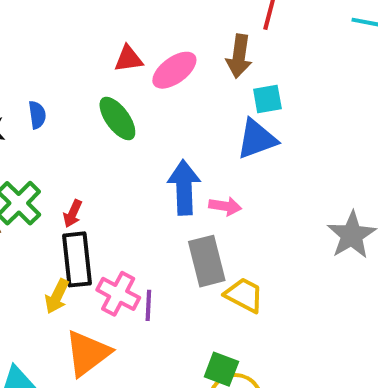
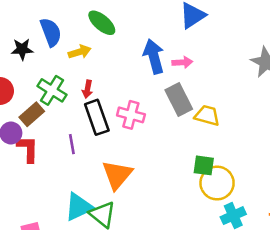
blue semicircle: (37, 115) -> (51, 32), size x1.6
pink cross: (118, 294) -> (131, 115), moved
yellow arrow: (57, 296) -> (80, 52), moved, turned -120
purple line: (148, 305) -> (72, 144), moved

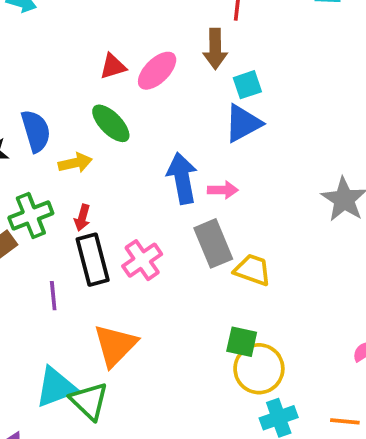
green cross: (52, 90) -> (31, 215), turned 32
pink cross: (131, 115) -> (142, 260), turned 36

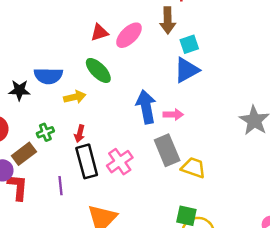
blue semicircle: (36, 131) -> (48, 76), turned 108
green cross: (31, 215) -> (45, 132), size x0.6

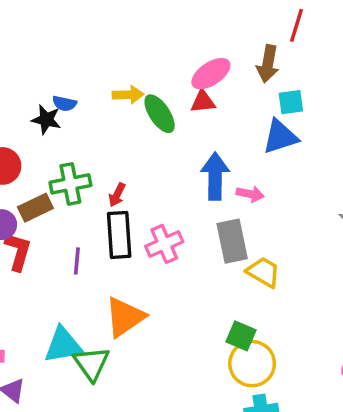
red triangle: (100, 32) -> (203, 102), moved
blue semicircle: (48, 76) -> (64, 103), moved, size x0.6
yellow arrow: (75, 97) -> (128, 95), moved
green cross: (45, 132) -> (70, 184), size x1.6

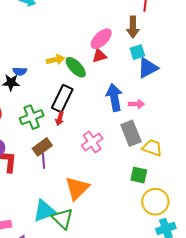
cyan square: (291, 102) -> (137, 52), moved
brown rectangle: (35, 208) -> (42, 147), moved
black rectangle: (119, 235) -> (62, 98), moved, turned 40
green square: (241, 336) -> (139, 175), moved

